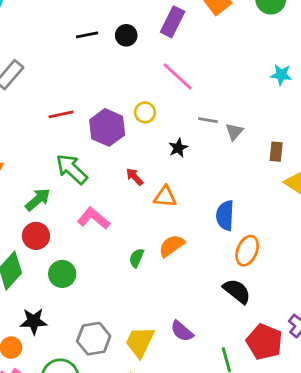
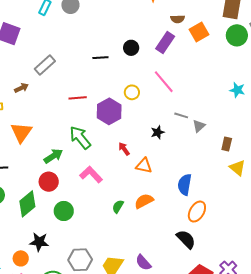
black line: (87, 35) -> (100, 58), moved
yellow circle: (145, 112) -> (132, 92), moved

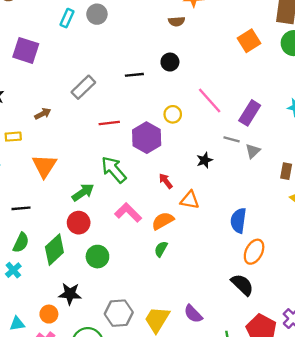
brown semicircle: (178, 19) -> (177, 21), moved
purple rectangle: (165, 42) -> (250, 113), moved
gray rectangle: (45, 65) -> (83, 87), moved
orange semicircle: (144, 201) -> (163, 221), moved

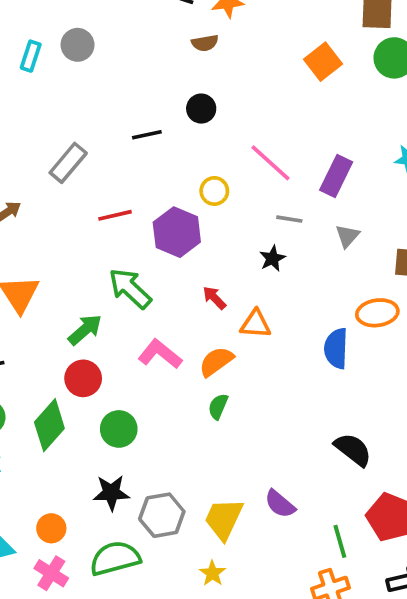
gray line: (232, 139) -> (289, 219), moved
orange ellipse: (254, 252) -> (377, 313), moved, turned 60
black star: (70, 294) -> (111, 493), moved

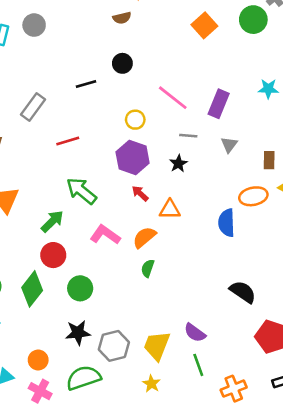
purple hexagon: (177, 232) -> (133, 158), moved
green line: (340, 541) -> (198, 365), moved

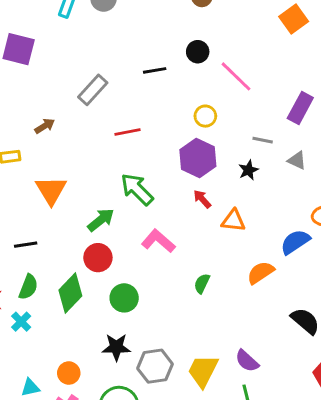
pink line: (173, 98) -> (236, 76), moved
gray triangle: (229, 145) -> (297, 160), moved, turned -48
blue semicircle: (227, 223) -> (295, 242), turned 52
orange semicircle: (144, 237) -> (261, 273), moved

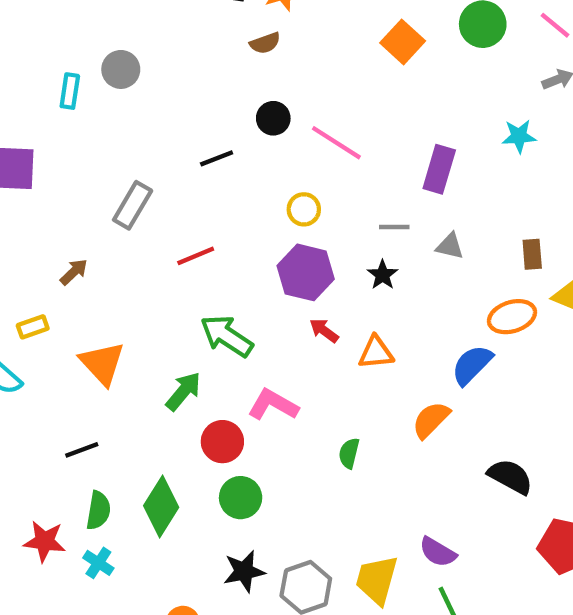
red circle: (98, 258) -> (222, 442), moved

